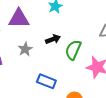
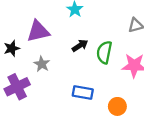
gray star: (25, 49) -> (42, 64), moved

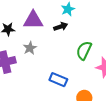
black arrow: (80, 46) -> (61, 27), moved

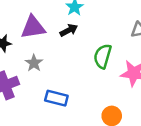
blue rectangle: (58, 80) -> (56, 98), moved

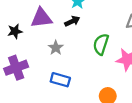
gray star: (34, 63) -> (56, 48), moved

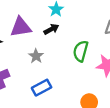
blue rectangle: (60, 80) -> (42, 88), turned -42

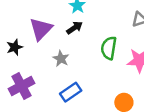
purple triangle: (21, 27) -> (41, 29), turned -30

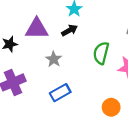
purple triangle: (41, 29) -> (37, 29), turned 40

